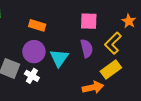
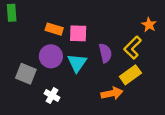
pink square: (89, 21) -> (78, 33), moved
white cross: (32, 76) -> (52, 96), moved

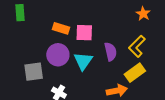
orange star: (149, 25) -> (143, 14), moved
gray square: (26, 74) -> (34, 72), turned -30

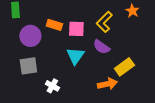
yellow L-shape: (137, 46) -> (104, 22), moved
purple semicircle: (111, 52) -> (101, 47), turned 138
purple circle: (58, 55) -> (30, 36), moved

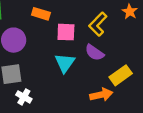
orange rectangle: (54, 25) -> (41, 14), moved
white cross: (52, 86) -> (24, 97), moved

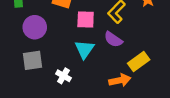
white cross: (24, 97) -> (63, 76), moved

